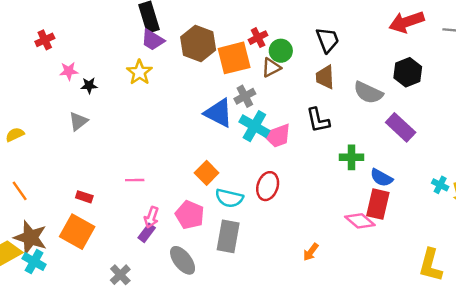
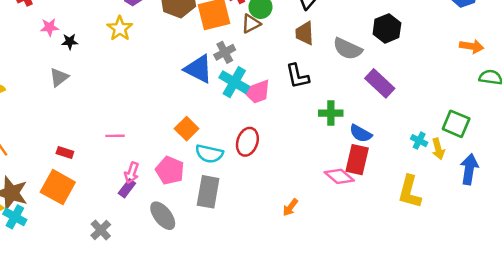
yellow L-shape: (431, 265) -> (410, 192), moved

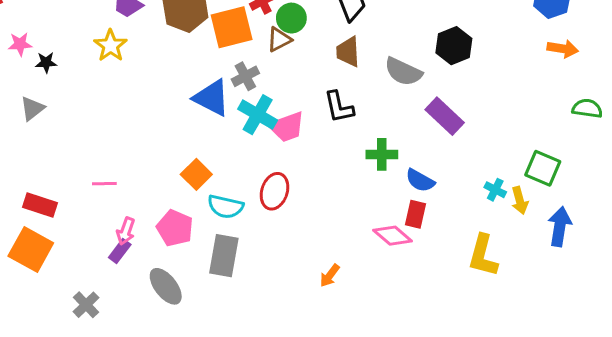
orange arrow: (472, 46) -> (563, 49), moved
red rectangle: (65, 152) -> (40, 205), size x1.5
red rectangle: (357, 160) -> (416, 214), size x0.7

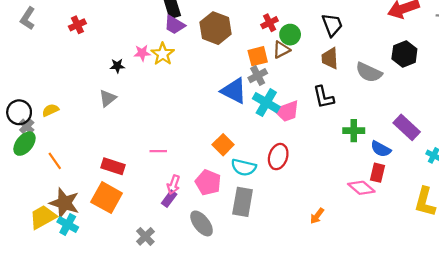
orange square: (232, 27) -> (258, 56), moved, size x0.7
pink star: (20, 44) -> (142, 53), moved
purple rectangle: (445, 116) -> (407, 127), moved

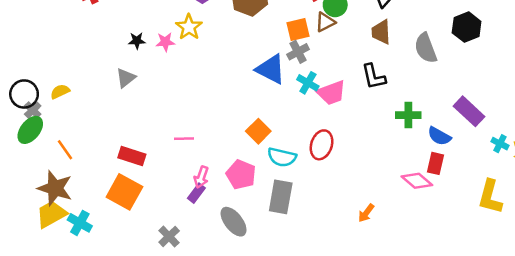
pink star: (142, 53) -> (165, 42), moved
gray semicircle: (369, 72) -> (426, 48), turned 44
cyan cross: (266, 103) -> (308, 83), size x0.7
brown star: (64, 203) -> (55, 188), moved

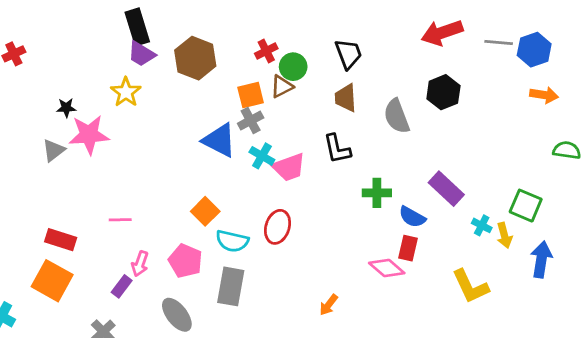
pink star: (165, 42) -> (89, 135), moved, size x1.8
purple rectangle: (196, 193) -> (122, 286), moved
yellow L-shape: (490, 197) -> (470, 286), turned -40

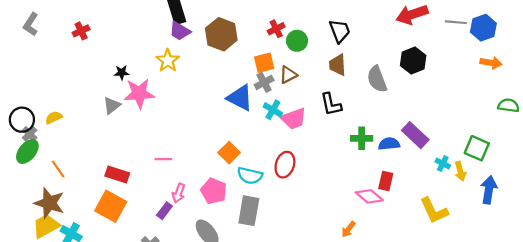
brown triangle: (282, 86) -> (288, 75), moved
blue semicircle: (412, 217) -> (389, 144), moved, turned 145
orange arrow: (329, 305) -> (348, 229), moved

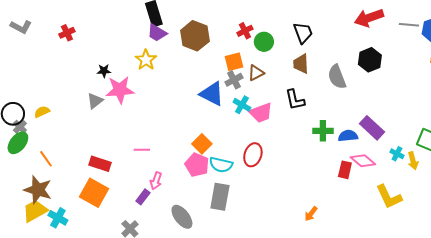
gray L-shape: (31, 24) -> (21, 27), turned -95
pink pentagon: (214, 191) -> (197, 165), moved
pink diamond: (369, 196) -> (363, 161), moved

